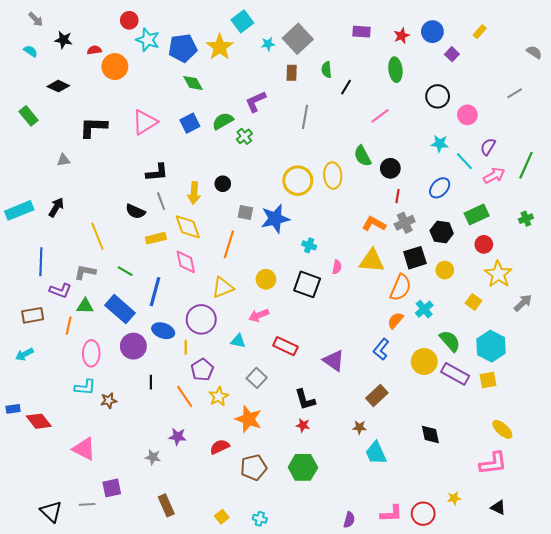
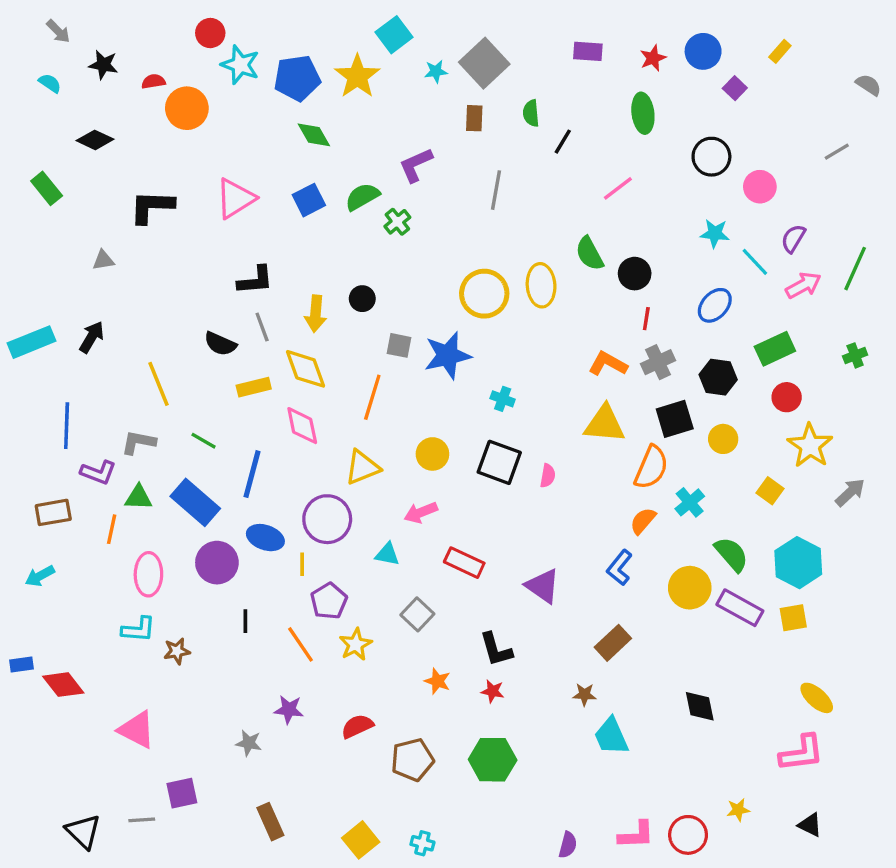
pink semicircle: (337, 267) -> (548, 476), moved
orange star: (248, 419) -> (437, 681), moved, size x0.6
yellow square: (222, 517) -> (361, 840), size x1.5

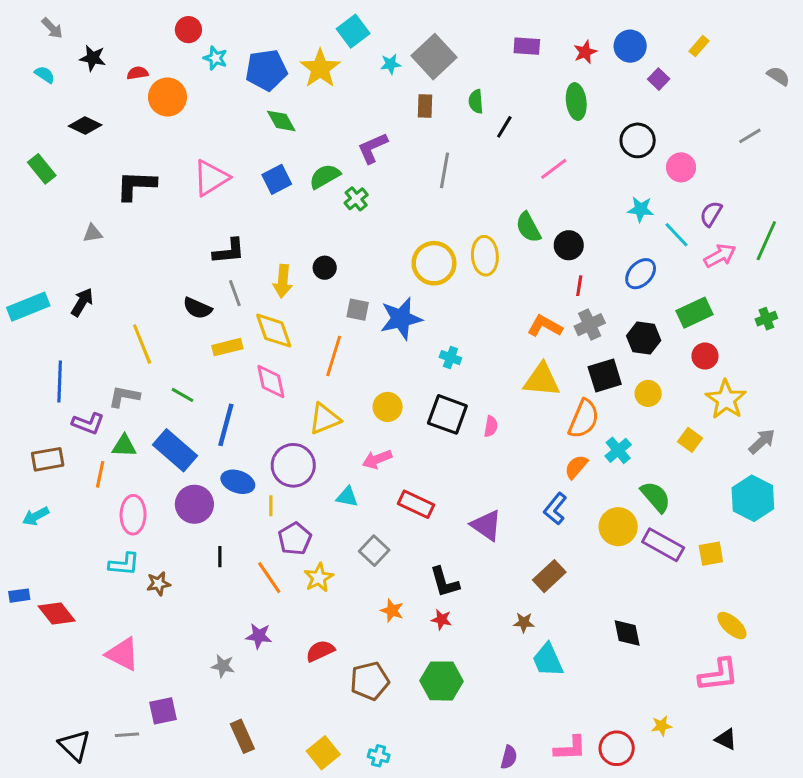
cyan star: (240, 65) -> (215, 58), size x0.7
cyan hexagon: (798, 563) -> (753, 498), moved

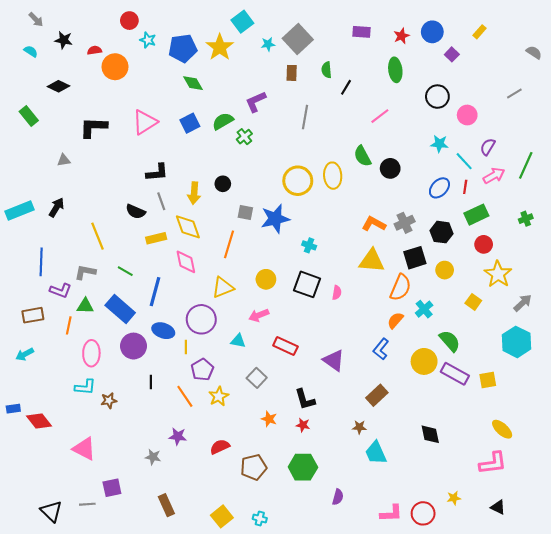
red line: (579, 286) -> (465, 187), moved
purple semicircle: (509, 757) -> (338, 497), moved

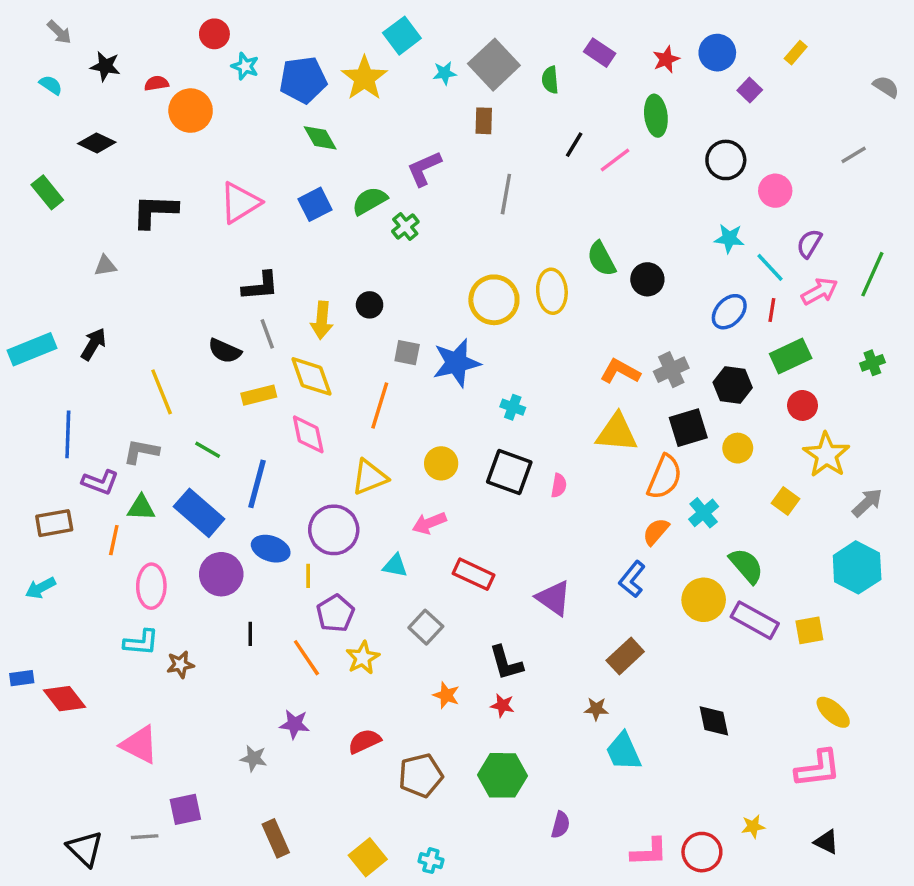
purple rectangle: (361, 32) -> (600, 53), turned 30
green semicircle: (327, 70) -> (550, 80), moved
pink line: (380, 116) -> (615, 160), moved

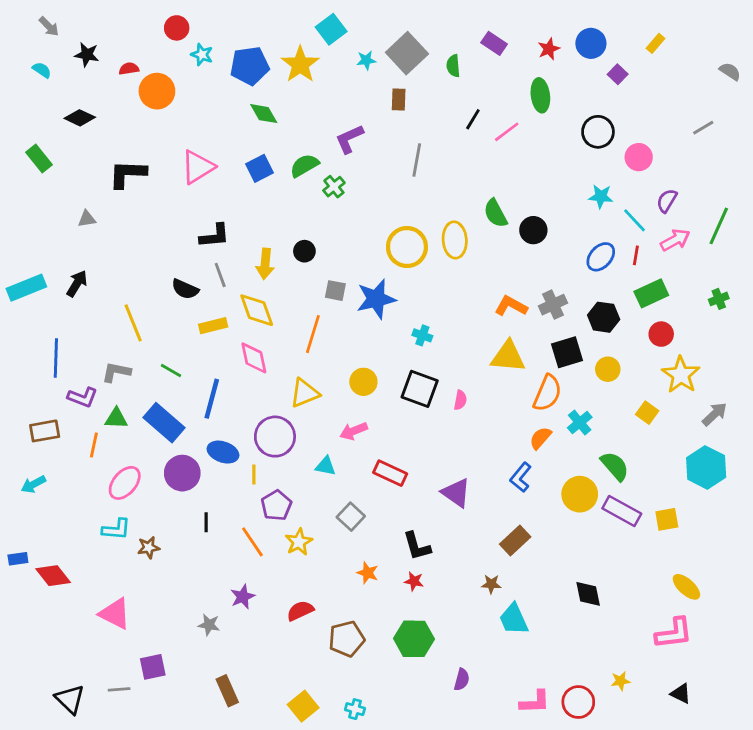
pink ellipse: (151, 586) -> (125, 483), turned 40
purple star: (295, 724) -> (243, 597), turned -30

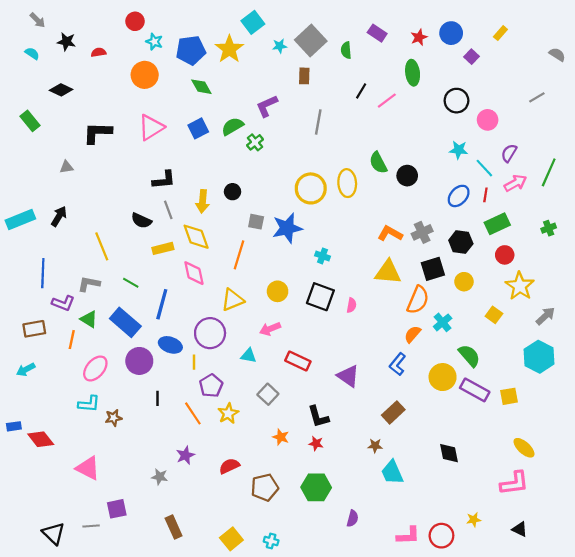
orange circle: (157, 91) -> (145, 75), moved
green triangle: (116, 418) -> (89, 319), turned 30

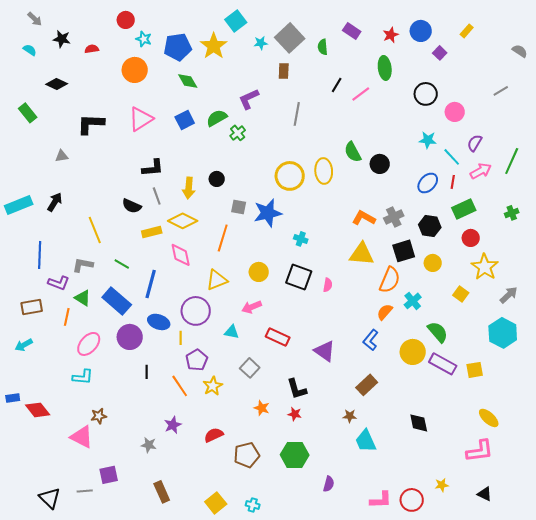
yellow diamond: (196, 237) -> (183, 221), turned -44
brown star: (114, 418) -> (99, 416), moved

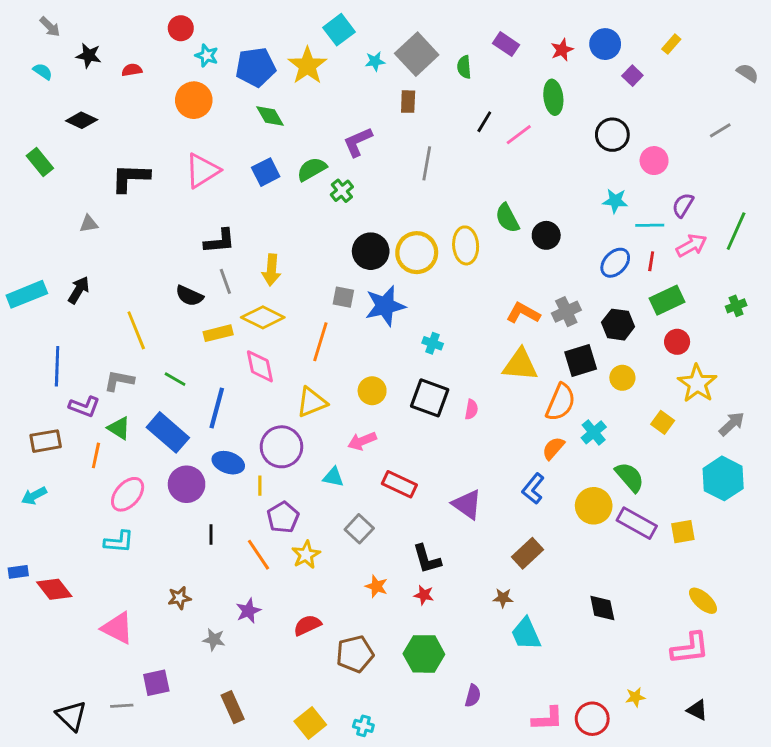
cyan line: (452, 157) -> (650, 225), turned -48
black circle: (217, 179) -> (371, 251), moved, size x1.6
brown star: (99, 416) -> (179, 598), moved

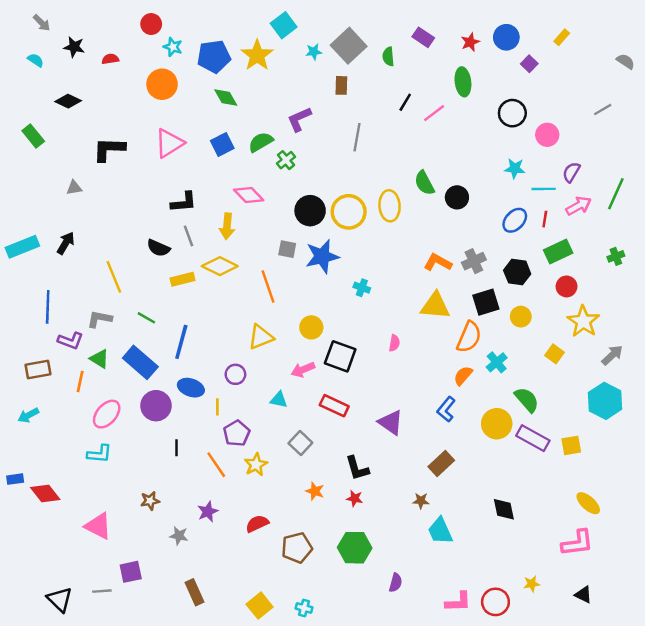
orange line: (320, 342) -> (268, 286), turned -36
pink diamond: (260, 366) -> (249, 195), moved, turned -32
black square: (430, 398) -> (340, 356), moved
purple circle: (281, 447) -> (235, 374), size x0.6

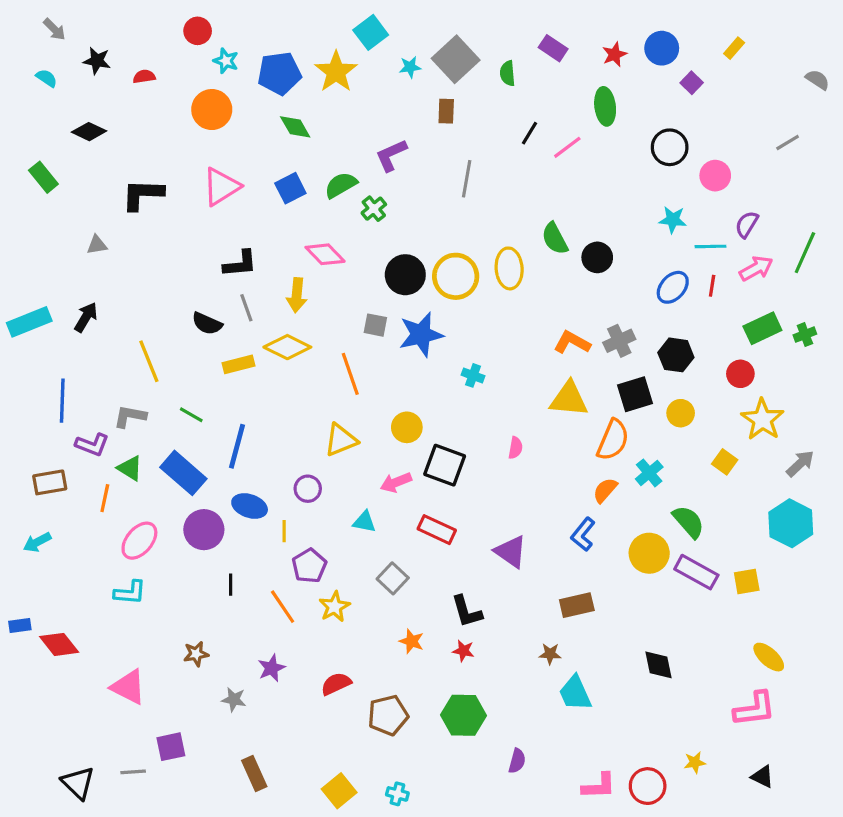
green rectangle: (558, 252) -> (762, 328), moved
brown rectangle: (441, 463) -> (577, 605), turned 30

